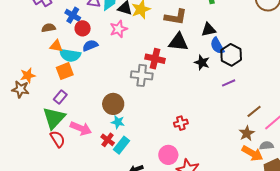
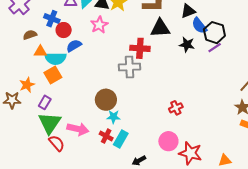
orange star: (28, 75) -> (27, 85), moved
purple line: (229, 83) -> (215, 48), moved
purple rectangle: (60, 97) -> (45, 102), moved

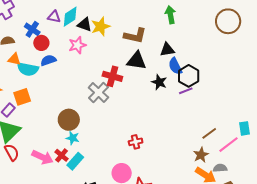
gray cross: (129, 67) -> (98, 92), turned 35
orange square: (53, 75) -> (22, 97), moved
pink arrow: (78, 129) -> (42, 157), moved

